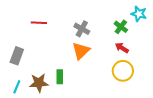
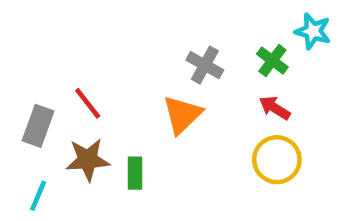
red line: (39, 23) -> (88, 103), moved, turned 49
gray cross: (82, 29) -> (205, 65), moved
brown star: (39, 83) -> (88, 160), moved

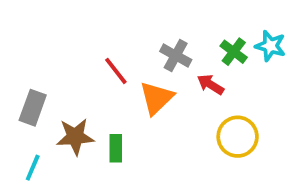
cyan star: (313, 31) -> (270, 46), moved
red line: (88, 103) -> (116, 71), moved
red arrow: (275, 108) -> (210, 84), moved

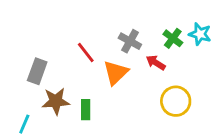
gray rectangle: (33, 108) -> (37, 71), moved

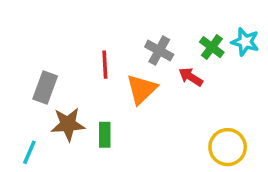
red line: (86, 53) -> (105, 65), turned 35
yellow circle: (176, 101) -> (228, 147), moved

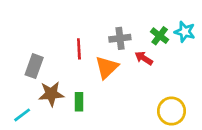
gray cross: (159, 51) -> (120, 38), turned -36
cyan line: (29, 152) -> (22, 115), turned 30

